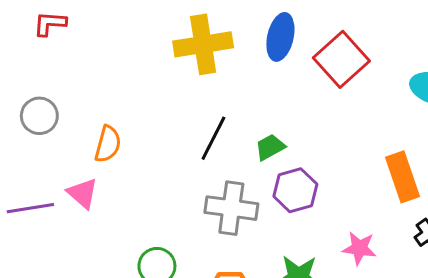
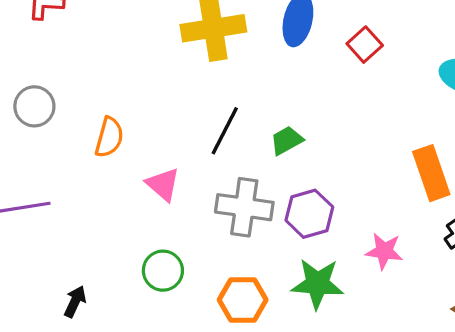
red square: (341, 59) -> (365, 45), size x0.6
purple hexagon: (295, 190) -> (309, 214), moved
pink triangle: (83, 193) -> (163, 184), moved

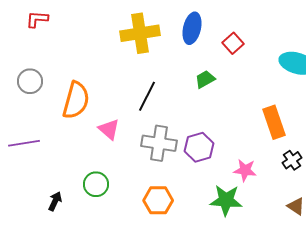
orange semicircle: (109, 137) -> (76, 100), size x1.5
green trapezoid: (287, 141) -> (205, 79), moved
green circle: (163, 271) -> (96, 184), moved
green star: (317, 284) -> (226, 200), moved

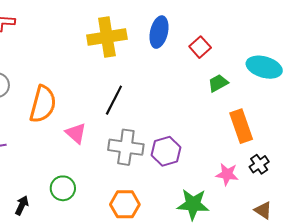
green trapezoid: (205, 79) -> (218, 83), moved
pink star: (245, 170) -> (227, 174), moved

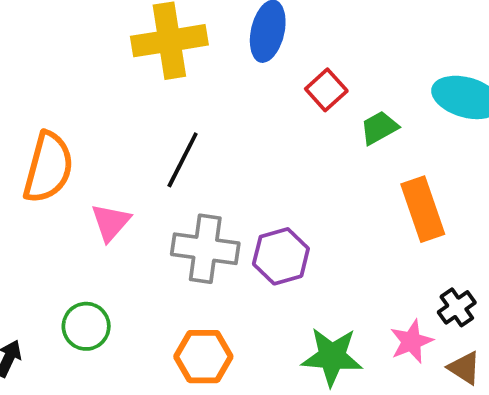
red square: (200, 47) -> (326, 90), moved
pink triangle: (76, 133) -> (111, 222), turned 30
black cross: (259, 164) -> (457, 307), moved
pink star: (227, 174) -> (411, 341), moved, turned -30

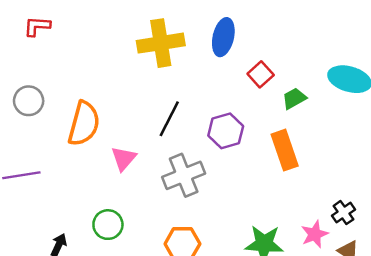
orange rectangle: (423, 209) -> (285, 150), moved
gray cross: (205, 249) -> (184, 175), turned -30
purple hexagon: (281, 256) -> (226, 131), moved

